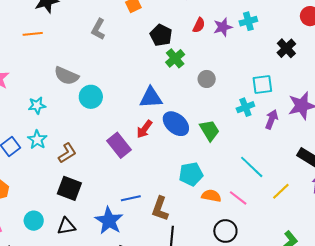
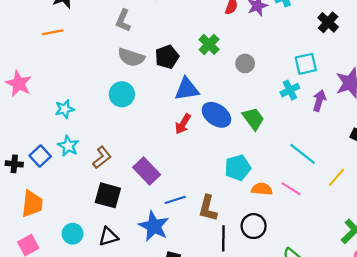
black pentagon: (161, 35) -> (167, 57), moved, turned 30
gray semicircle: (66, 76) -> (131, 57), moved
purple rectangle: (119, 145) -> (147, 171), moved
black circle: (225, 231) -> (254, 226), moved

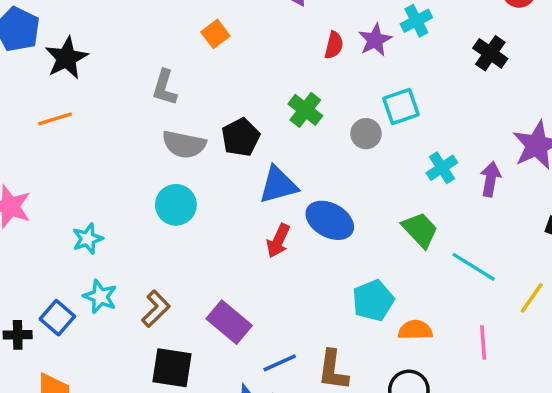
cyan square: (306, 64) -> (401, 107), moved
green trapezoid: (253, 119) -> (420, 230), moved
pink line: (291, 189) -> (483, 342), moved, turned 60

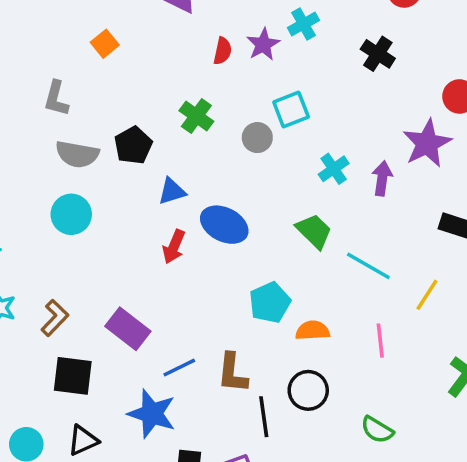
blue triangle: (278, 185) -> (172, 191), size x0.7

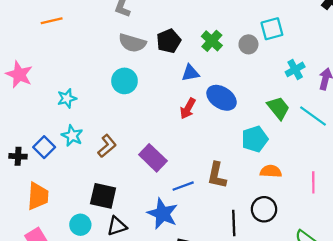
green cross: (196, 116) -> (212, 41), moved
cyan line: (368, 266) -> (313, 116), moved
cyan pentagon: (270, 303) -> (255, 139), moved
brown L-shape: (232, 373) -> (217, 175), moved
black square: (73, 376) -> (103, 196), moved

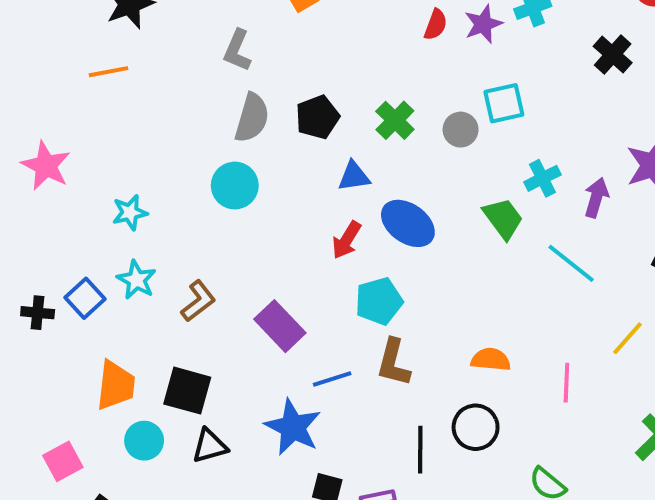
gray semicircle: (132, 43) -> (252, 118), turned -92
green trapezoid: (278, 108) -> (503, 218), moved
cyan pentagon: (255, 139) -> (379, 301), moved
orange trapezoid: (38, 196) -> (116, 385), moved

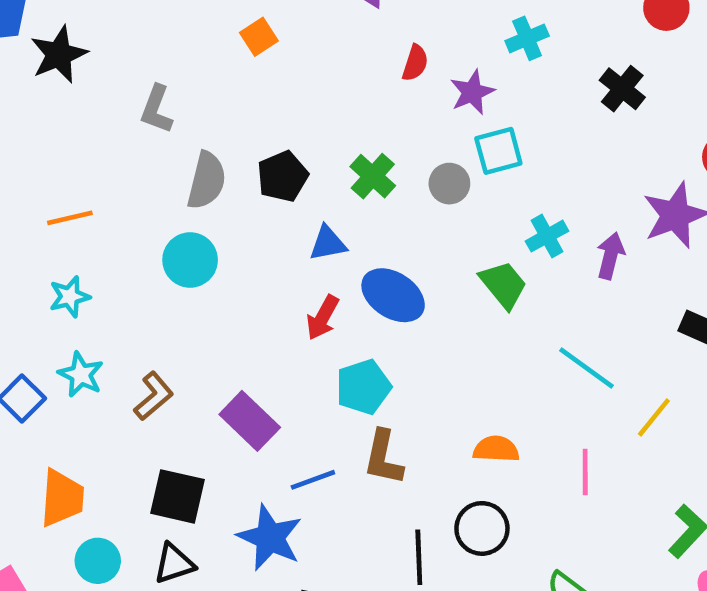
purple star: (483, 24) -> (472, 92), moved
gray L-shape: (237, 50) -> (156, 109), moved
orange line: (108, 72) -> (70, 218), moved
cyan line: (571, 263) -> (586, 368), moved
black square: (187, 391) -> (177, 496), moved

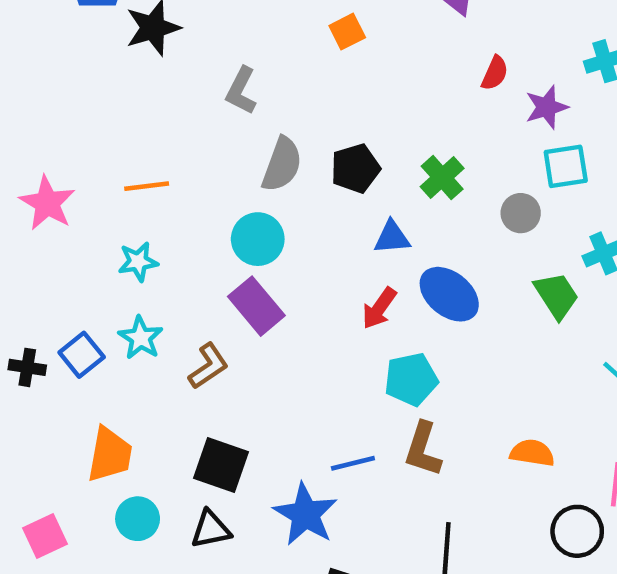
gray circle: (449, 184) -> (521, 213), moved
purple rectangle: (250, 421) -> (256, 306), moved
black circle: (482, 528) -> (577, 531), moved

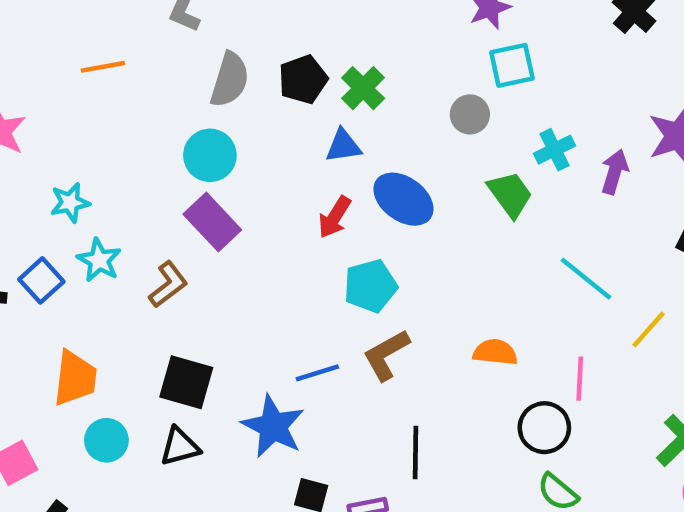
green cross: (442, 178) -> (363, 88), moved
orange line: (147, 186) -> (103, 67), moved
cyan star: (138, 262) -> (70, 203), moved
brown L-shape: (423, 449) -> (386, 355), turned 46

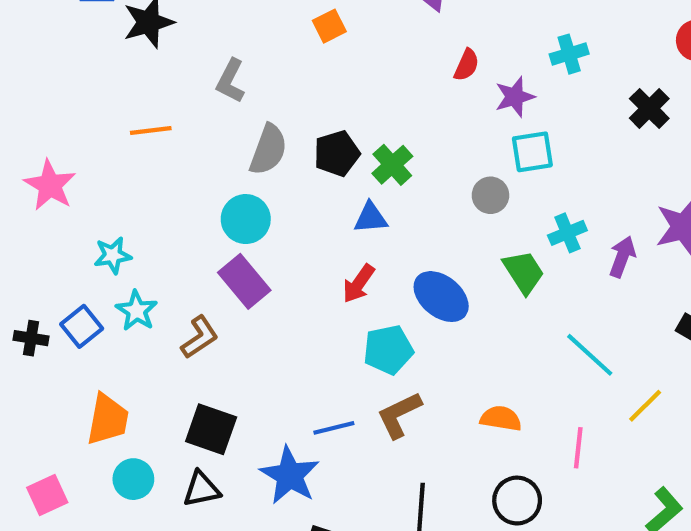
blue ellipse: (403, 199) -> (441, 297), moved
black circle: (544, 428) -> (517, 501), moved

